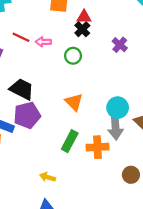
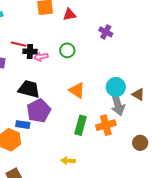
black cross: (82, 29) -> (30, 51), moved, turned -32
pink arrow: (43, 42) -> (41, 57), moved

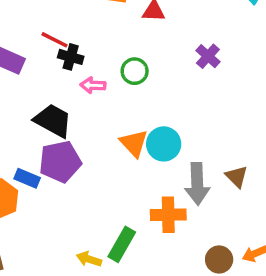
pink arrow: (41, 57) -> (93, 85), moved
cyan circle: (116, 87) -> (164, 144), moved
green rectangle: (81, 125) -> (122, 244), moved

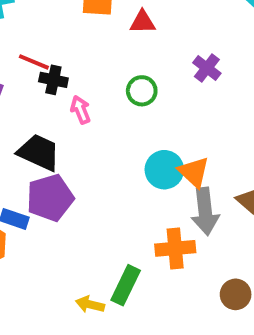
green circle: (135, 71) -> (142, 91), moved
pink arrow: (93, 85) -> (81, 110), turned 70
orange triangle: (134, 143) -> (194, 172), moved

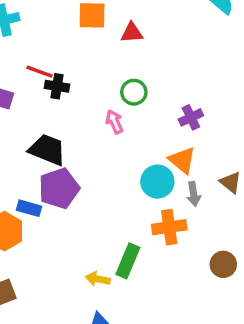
purple cross: (207, 68) -> (191, 117), moved, turned 30
pink arrow: (81, 110) -> (114, 122), moved
cyan circle: (164, 170) -> (157, 182), moved
gray arrow: (205, 211) -> (194, 194), size x0.6

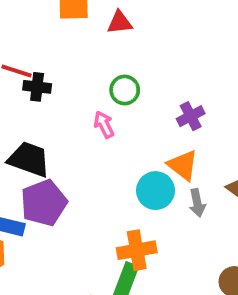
orange cross: (169, 227) -> (137, 250), moved

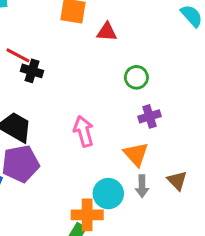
green circle: (125, 90) -> (136, 77), moved
pink arrow: (104, 125) -> (84, 131), moved, size x1.4
cyan circle: (156, 191) -> (108, 194), moved

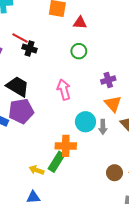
green circle: (136, 77) -> (79, 51), moved
orange triangle: (136, 154) -> (113, 104), moved
cyan circle: (108, 194) -> (85, 122), moved

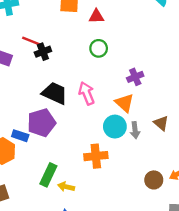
black cross: (29, 49) -> (43, 52), turned -32
black trapezoid: (18, 86) -> (55, 93), moved
orange triangle: (113, 104) -> (124, 103), moved
green rectangle: (57, 162) -> (48, 175), moved

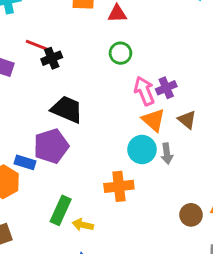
pink arrow: (87, 93) -> (144, 91), moved
brown triangle: (161, 123) -> (187, 120), moved

